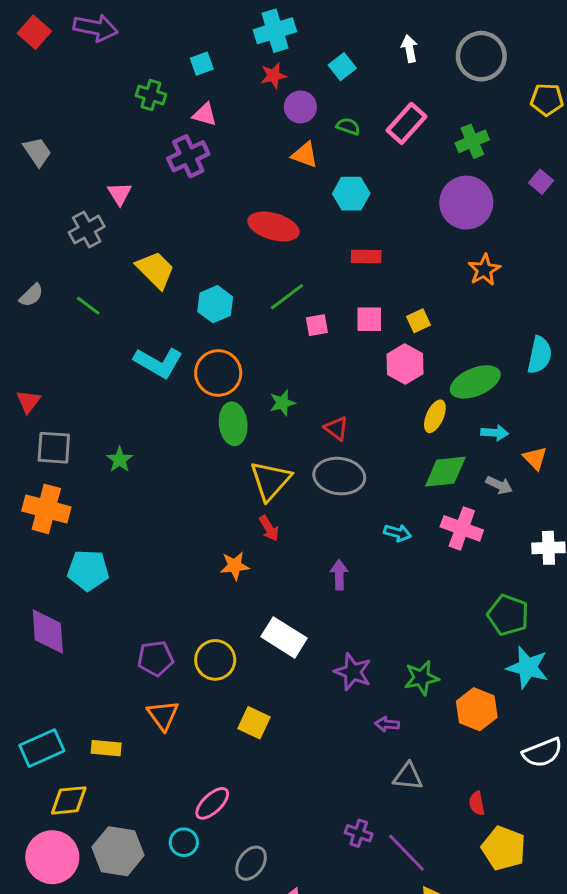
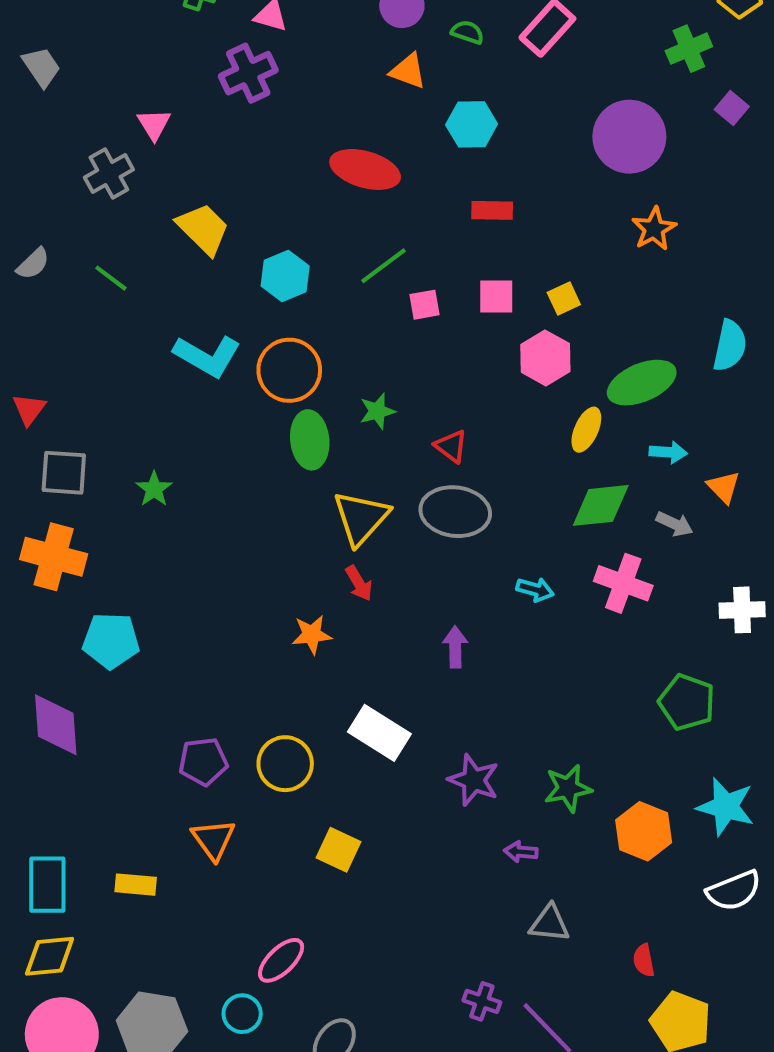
green cross: (472, 141) -> (689, 49), moved
cyan star: (528, 667) -> (726, 807), moved
cyan rectangle: (42, 748) -> (47, 885), turned -66
yellow diamond: (69, 800) -> (50, 956), moved

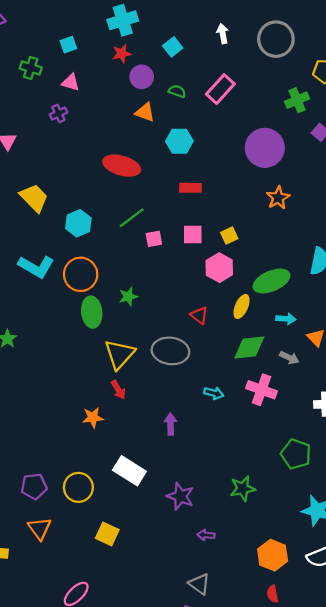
purple cross: (248, 73) -> (58, 113), size x0.6
red triangle: (451, 446) -> (199, 315), moved
green star: (568, 788) -> (243, 489), moved
orange hexagon: (644, 831) -> (273, 555), moved
gray triangle: (549, 923) -> (199, 584), moved, turned 30

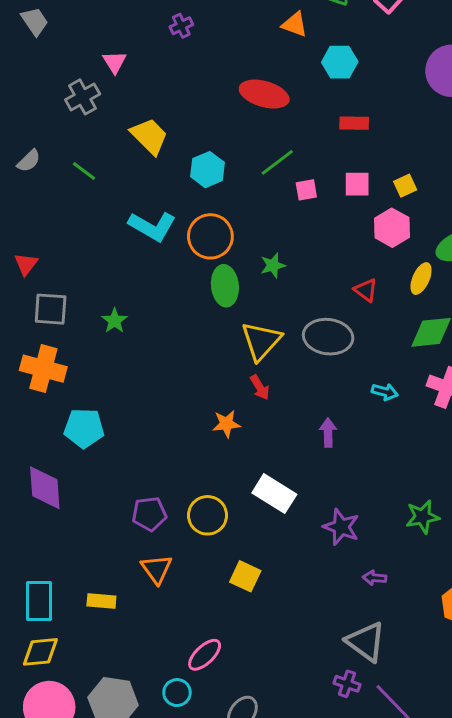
gray triangle: (199, 584) -> (366, 642), size x1.4

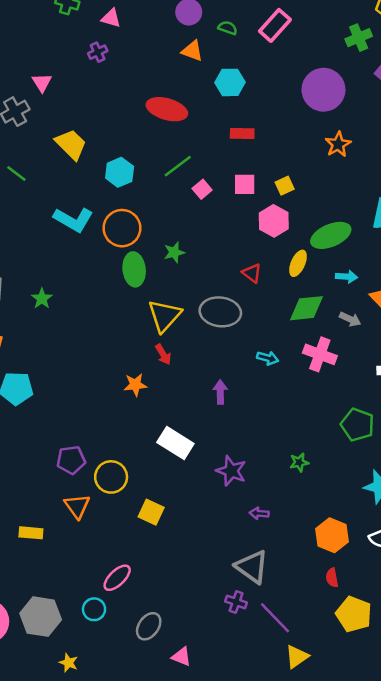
pink square: (306, 190) -> (202, 189), turned -30
yellow circle: (207, 515) -> (111, 477), moved
green star: (422, 517) -> (299, 462), size x0.7

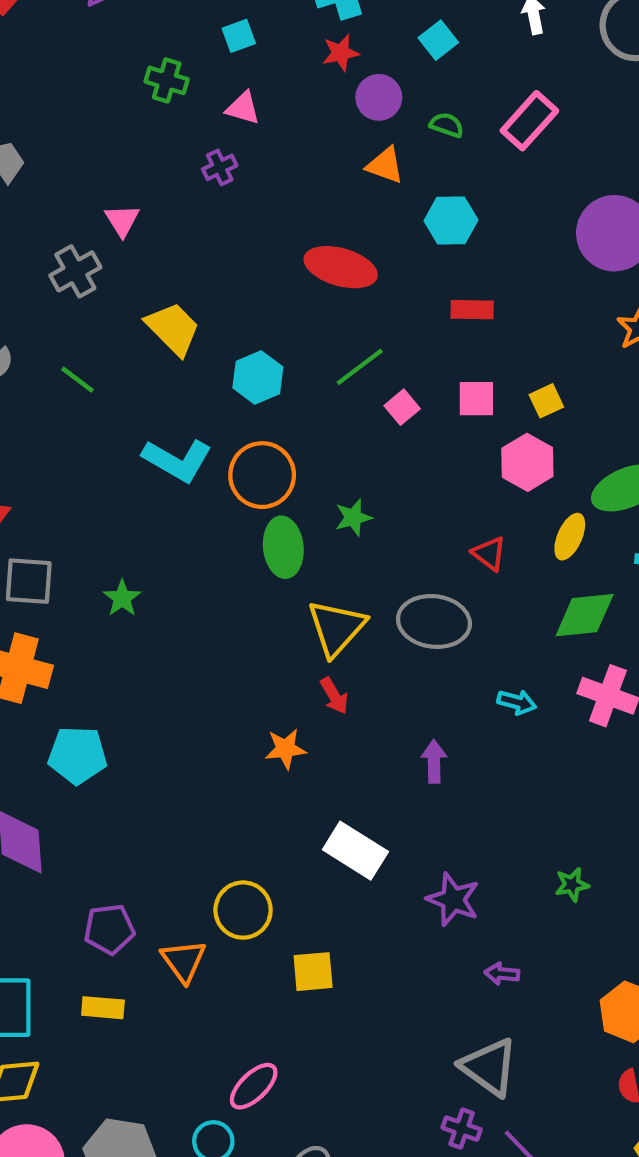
purple pentagon: (71, 460) -> (109, 929), moved
yellow square: (151, 512) -> (313, 972), turned -30

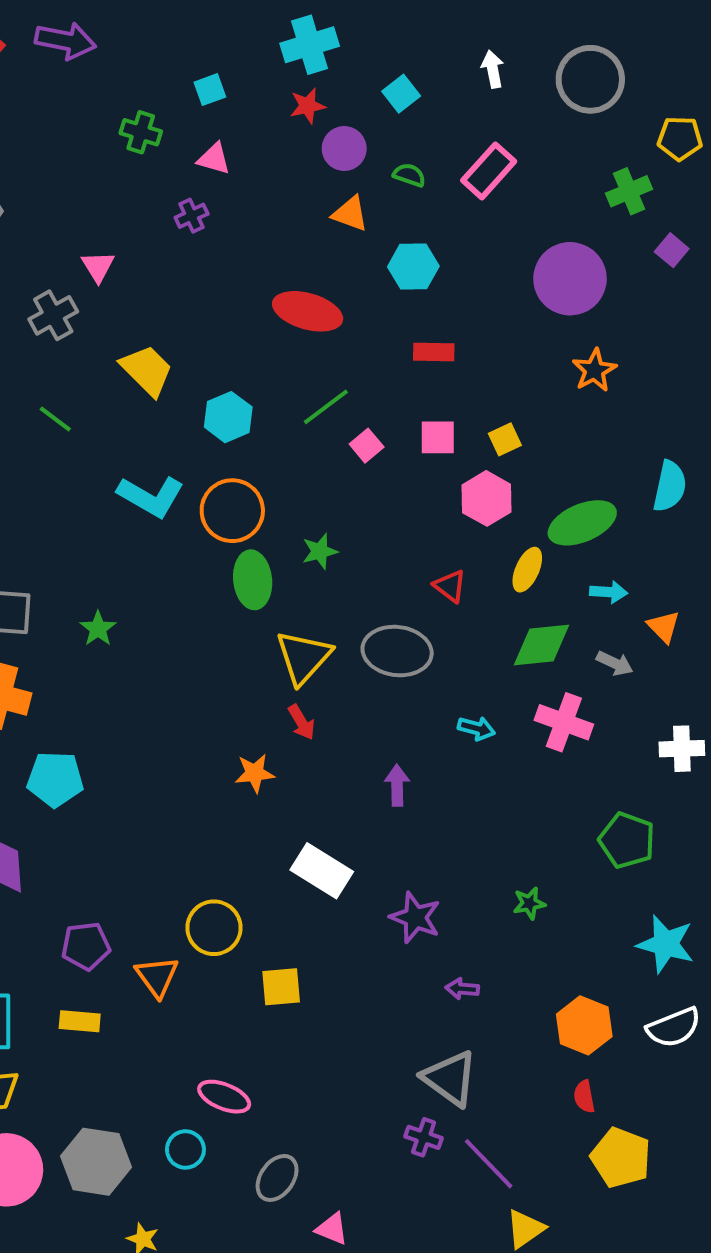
pink ellipse: (254, 1086) -> (224, 1097), turned 66

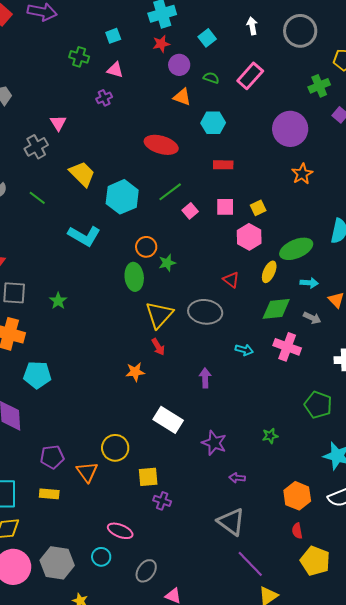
cyan hexagon: (228, 417) -> (122, 197), size x1.4
orange circle: (232, 511) -> (146, 247), moved, size x0.7
purple cross: (424, 1137) -> (162, 501), moved

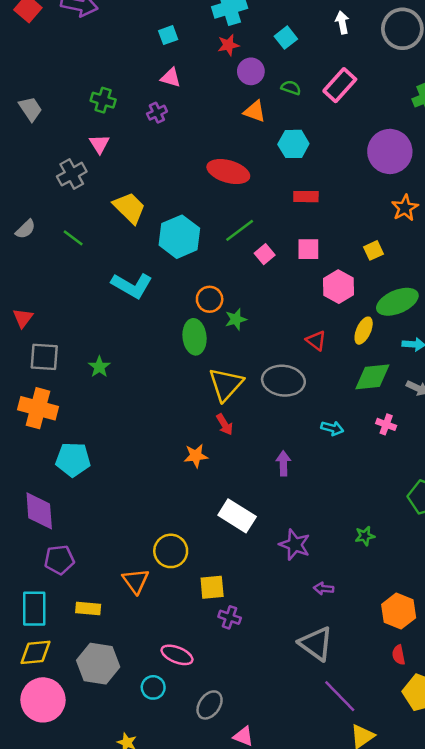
green cross: (79, 57) -> (103, 100), moved
yellow square: (258, 208) -> (374, 250), moved
pink cross: (287, 347) -> (386, 424), size x0.6
purple pentagon: (52, 457) -> (59, 560), moved
gray hexagon: (57, 563) -> (98, 664), moved

